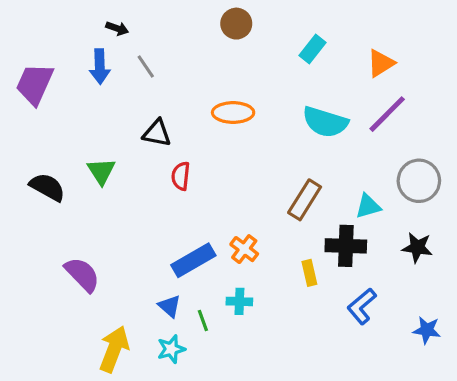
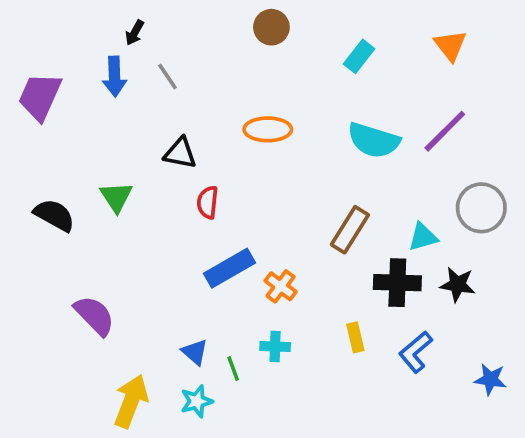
black arrow: (117, 28) -> (135, 33), turned 100
orange triangle: (381, 63) -> (450, 45), moved, turned -36
black star: (417, 247) -> (458, 284), moved
blue rectangle: (193, 260) -> (229, 268), moved
yellow rectangle: (309, 273) -> (355, 337), moved

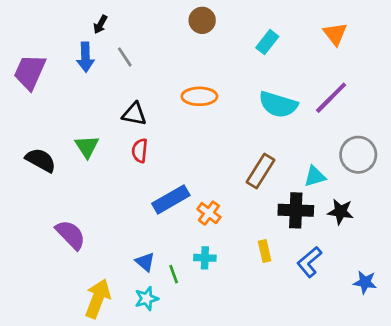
red semicircle: (208, 202) -> (140, 151), moved

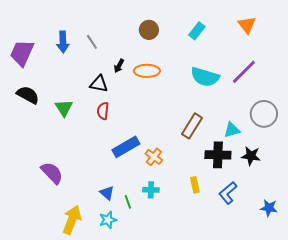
brown circle: (202, 20) -> (149, 30), moved
black arrow: (100, 24) -> (119, 66), moved
black semicircle: (41, 160) -> (28, 95), moved

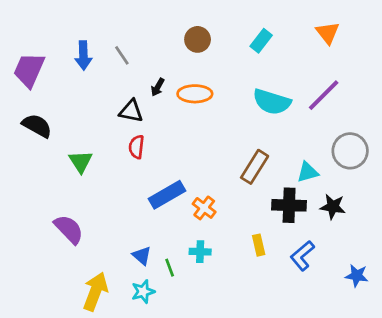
green triangle: (64, 108) -> (81, 161), moved

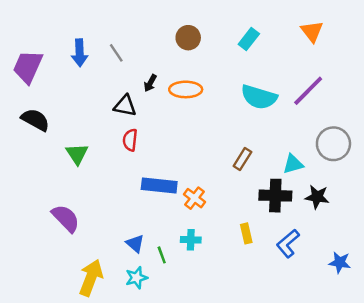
brown rectangle: (255, 167) -> (242, 159), size x0.7
blue rectangle: (167, 195) -> (159, 185), turned 36

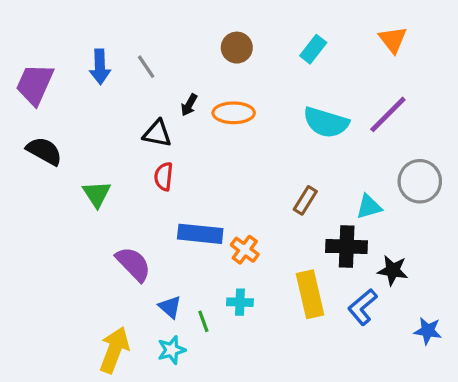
black star: (317, 197) -> (393, 270), moved
purple semicircle: (66, 218) -> (133, 264), moved
yellow rectangle: (246, 233) -> (310, 294), size x1.8

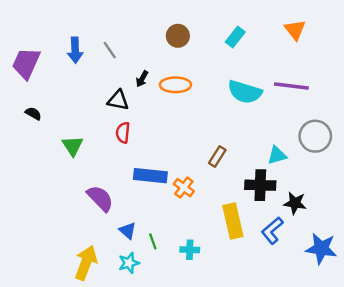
purple line: (388, 114) -> (291, 86), turned 52
black semicircle: (44, 151) -> (33, 113), size x0.6
brown rectangle: (305, 200) -> (217, 157), moved
cyan cross: (240, 302) -> (190, 250), moved
blue star: (428, 331) -> (321, 249), size x1.5

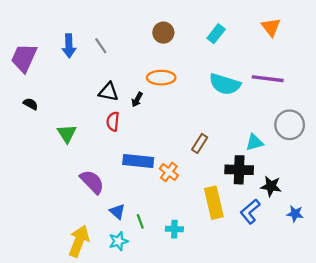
black arrow: (142, 79) -> (137, 100), moved
blue star: (321, 249) -> (295, 214), moved, size x0.6

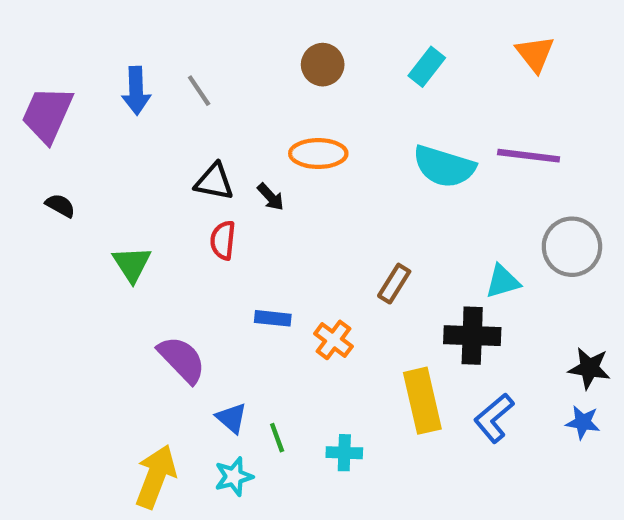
black arrow: (137, 100) -> (271, 197), turned -72
blue rectangle: (138, 161) -> (273, 318), size x0.6
black star: (271, 186) -> (589, 368), moved

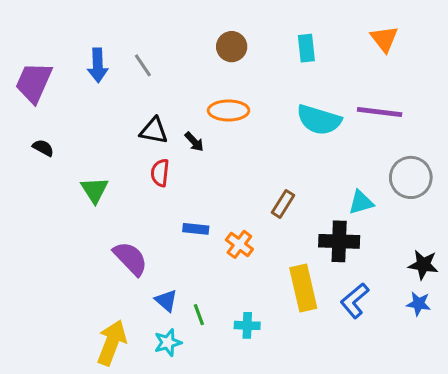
cyan rectangle: (427, 67) -> (306, 48), turned -44

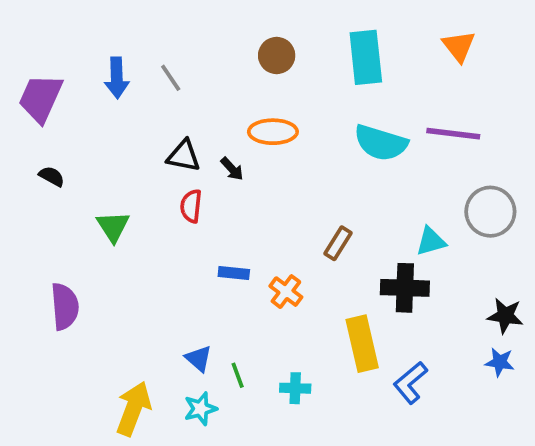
cyan rectangle: (306, 48) -> (366, 57), size x1.6
purple semicircle: (130, 258) -> (65, 306), moved, turned 39
blue L-shape: (355, 301) -> (410, 383), moved

